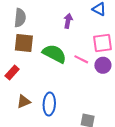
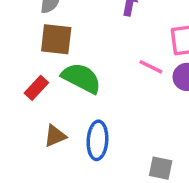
green semicircle: (54, 54) -> (81, 78), moved

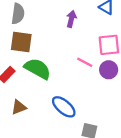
blue ellipse: (97, 140) -> (64, 107), moved, turned -55

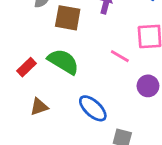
brown square: (21, 42) -> (68, 18), moved
purple circle: (109, 70) -> (148, 86), moved

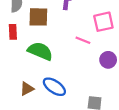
red rectangle: (27, 67) -> (13, 32), moved, turned -40
blue ellipse: (93, 108) -> (54, 87), moved

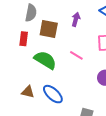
pink line: (83, 40) -> (76, 55), moved
brown triangle: (27, 89) -> (28, 92), turned 32

